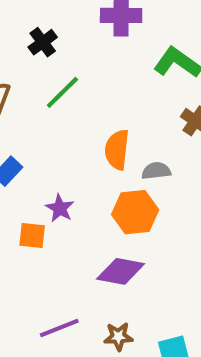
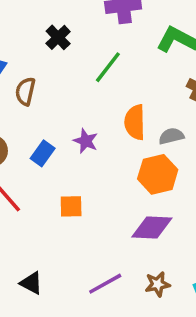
green line: (62, 92) -> (108, 67), moved
purple star: (60, 208) -> (86, 141), moved

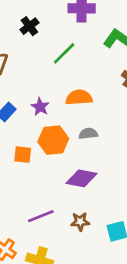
orange semicircle: (135, 122) -> (79, 97), turned 80
gray semicircle: (171, 136) -> (88, 134), moved
orange hexagon: (158, 174) -> (53, 140), moved

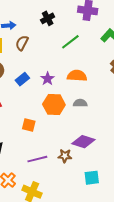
orange square: (23, 155) -> (29, 125), moved
purple diamond: (82, 178) -> (83, 142), moved
brown star: (80, 222) -> (65, 156), moved

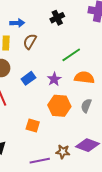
green line: (70, 42) -> (71, 55), moved
gray semicircle: (80, 103) -> (86, 106), turned -72
brown star: (65, 156) -> (63, 152), moved

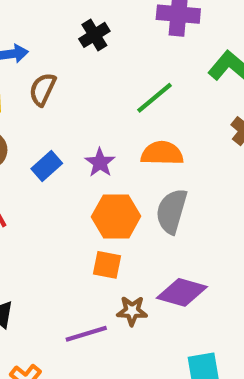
green line: (71, 55) -> (155, 98), moved
gray semicircle: (86, 106) -> (172, 211), size x1.5
orange square: (33, 125) -> (107, 265), moved

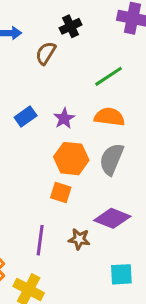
brown semicircle: (43, 89) -> (46, 53), moved
brown star: (132, 311) -> (79, 239), moved
purple line: (86, 334) -> (40, 240), turned -72

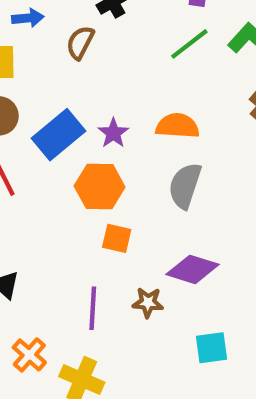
green line: (109, 76) -> (189, 44), moved
blue rectangle: (26, 117) -> (59, 135), size x1.6
orange hexagon: (71, 159) -> (100, 186), moved

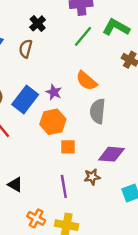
orange semicircle: (177, 126) -> (86, 81), turned -130

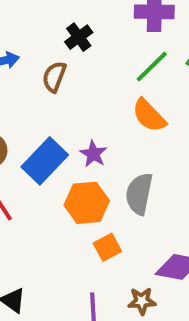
orange semicircle: (86, 81) -> (149, 115), moved
gray semicircle: (98, 111) -> (139, 194), moved
orange square: (68, 147) -> (107, 247), turned -35

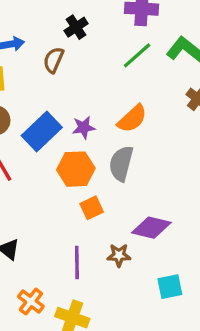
orange semicircle: (149, 115) -> (132, 119), moved, turned -92
purple star: (93, 154) -> (84, 127), turned 30

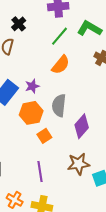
orange semicircle: (132, 119) -> (61, 65), moved
purple diamond: (151, 228) -> (82, 126), moved, turned -55
brown star: (119, 255) -> (78, 164), moved, size x1.5

